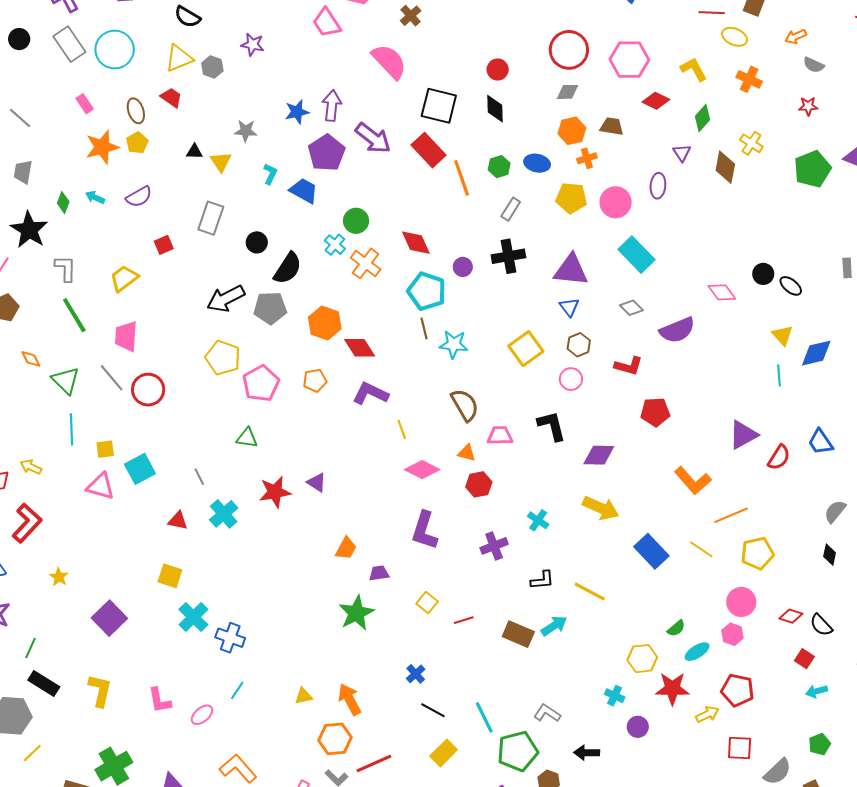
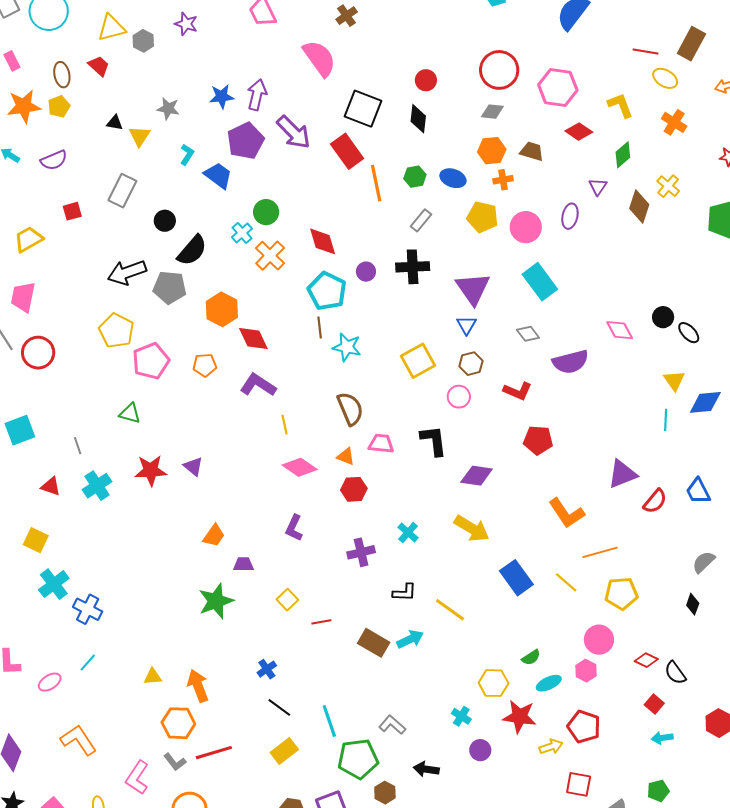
purple triangle: (571, 270) -> (473, 288), turned 42
purple L-shape: (424, 531) -> (294, 528), size x0.7

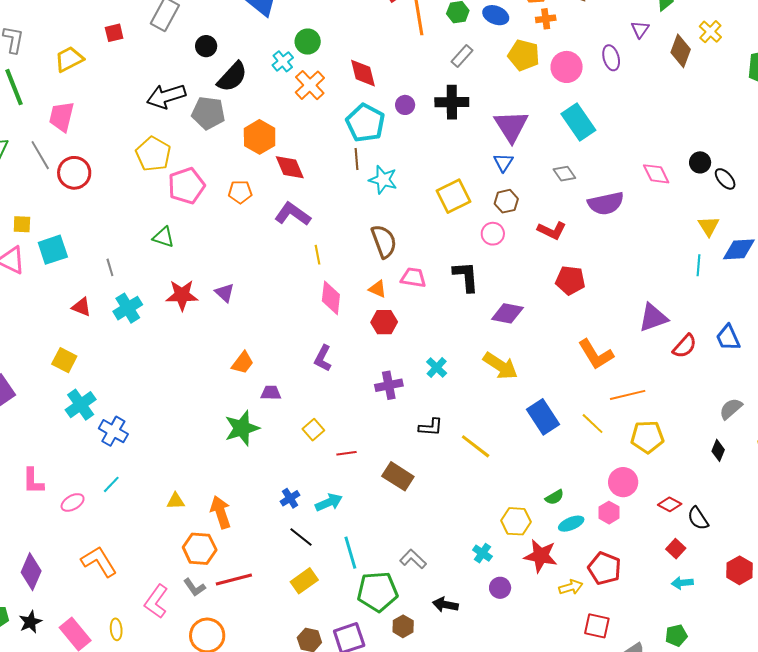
purple ellipse: (570, 216) -> (611, 58), turned -30
pink diamond: (300, 467) -> (331, 298), turned 60
cyan arrow: (410, 639) -> (329, 502), moved

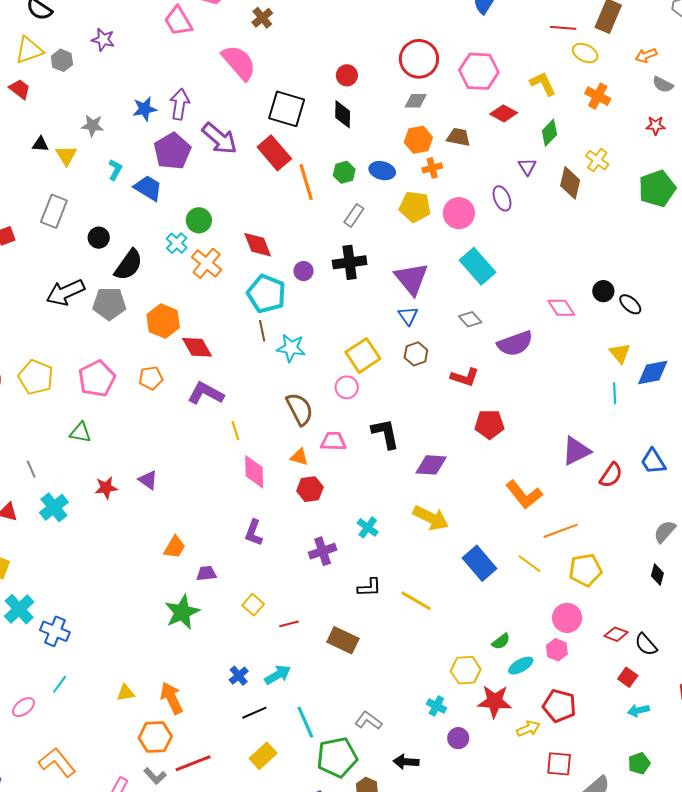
yellow pentagon: (153, 154) -> (36, 377), moved
pink circle: (493, 234) -> (347, 387), moved
red star: (182, 295) -> (106, 488), size x0.7
black line: (301, 537) -> (254, 713), turned -55

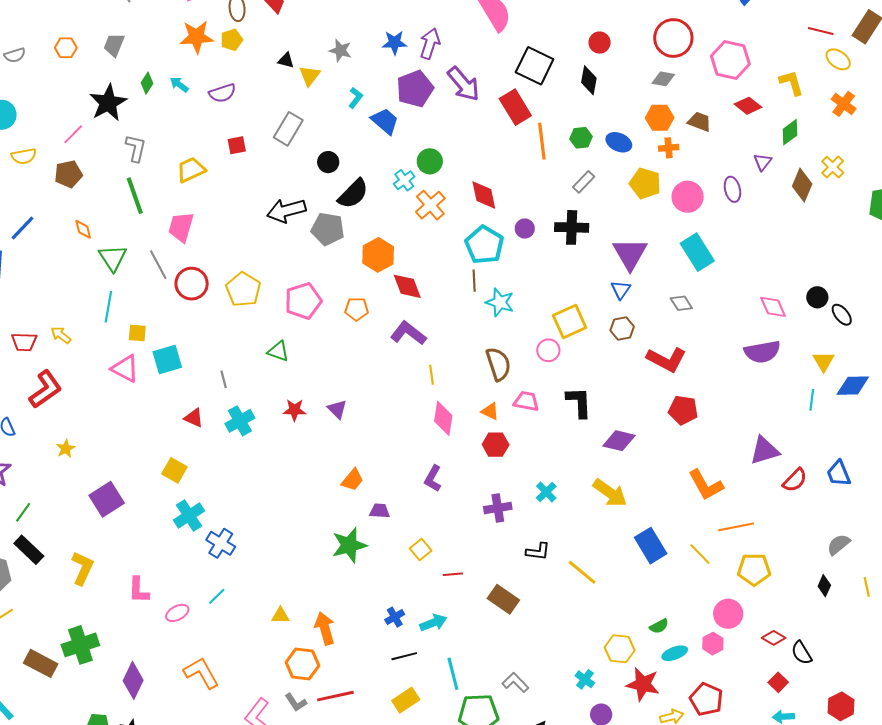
purple semicircle: (515, 344) -> (762, 352), moved
red L-shape: (465, 377) -> (667, 360), size x1.4

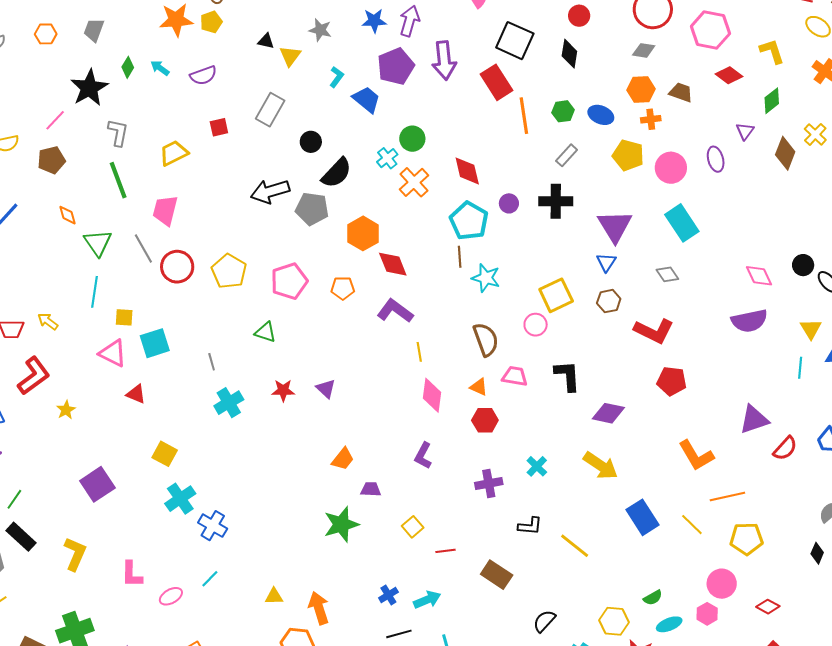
purple arrow: (463, 84) -> (444, 60), turned 36
red triangle: (194, 418) -> (136, 394), moved
yellow star: (66, 449) -> (66, 410), moved
black semicircle: (802, 653) -> (544, 621), moved, turned 75

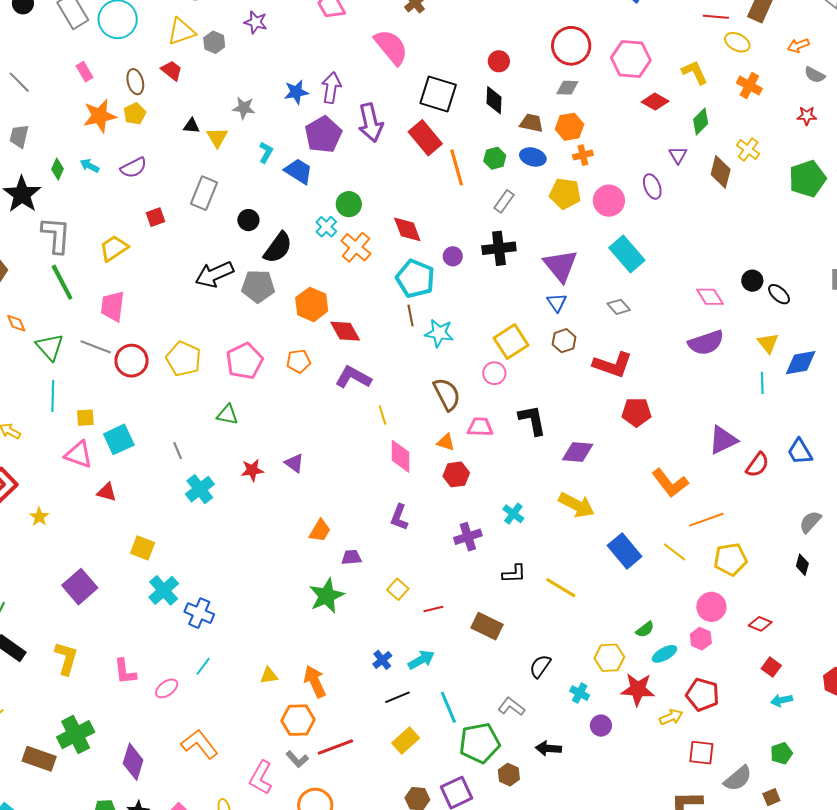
brown trapezoid: (681, 92) -> (532, 123), moved
gray L-shape: (118, 133) -> (56, 235), size x1.4
gray line: (143, 249) -> (96, 347), turned -32

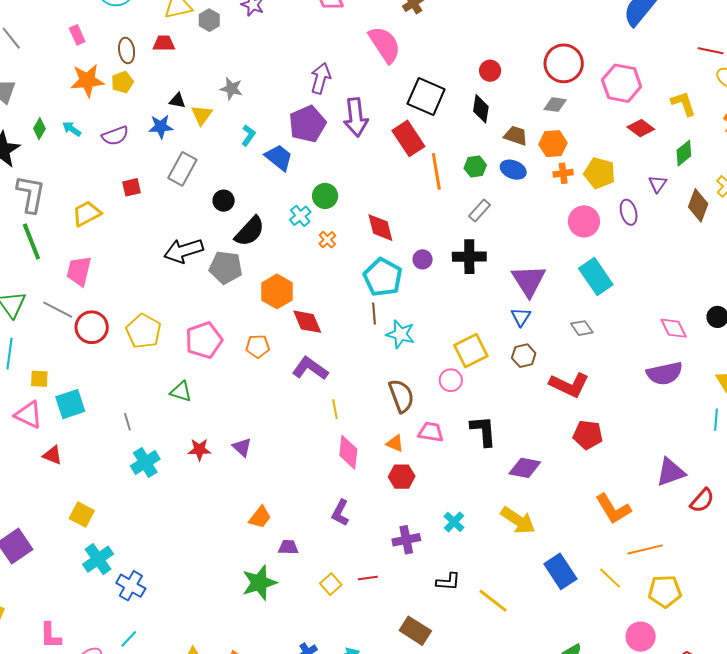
red trapezoid: (172, 70) -> (164, 43), turned -45
blue star: (296, 92) -> (161, 127), moved
yellow pentagon: (565, 194) -> (599, 173), moved
orange cross: (356, 247) -> (327, 240), size x0.6
red line: (433, 609) -> (368, 578), moved

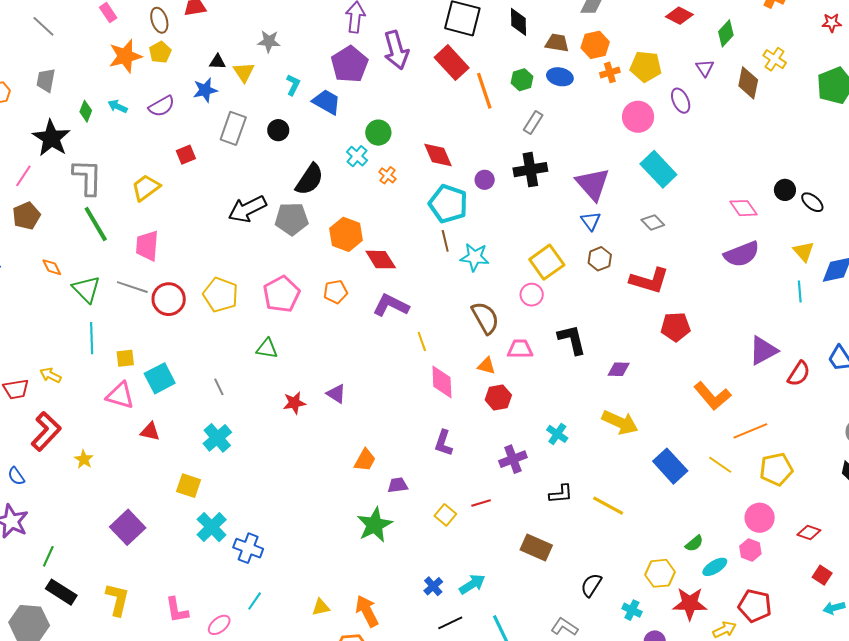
black circle: (224, 201) -> (278, 130), moved
cyan cross: (145, 463) -> (217, 438), moved
purple diamond: (525, 468) -> (619, 369), size x0.7

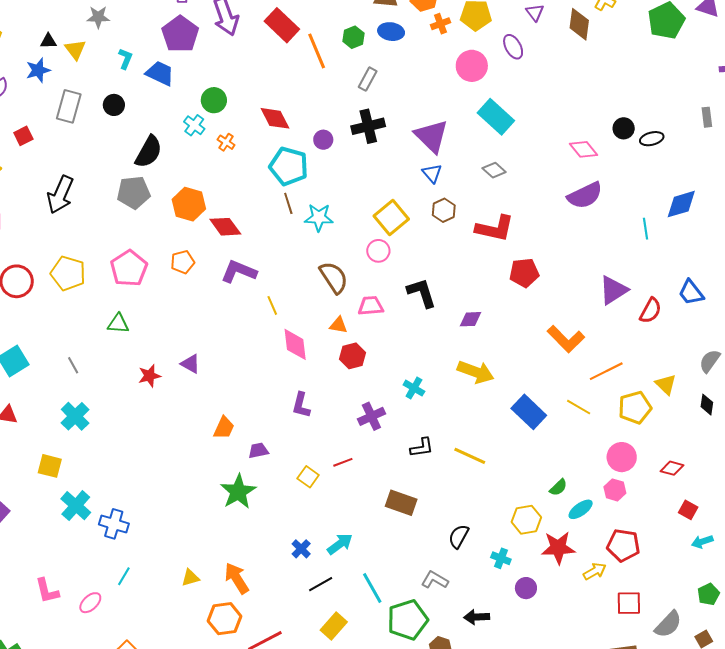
black ellipse: (812, 202) -> (652, 139), turned -50
black arrow: (247, 209) -> (60, 195), moved, turned -36
yellow triangle: (804, 251) -> (666, 384), moved

